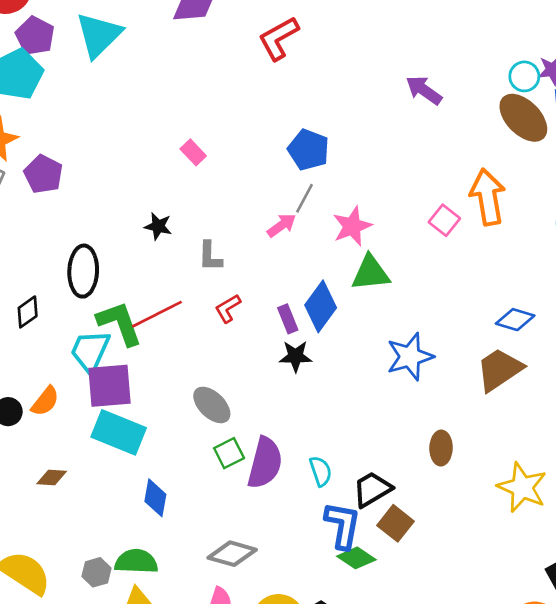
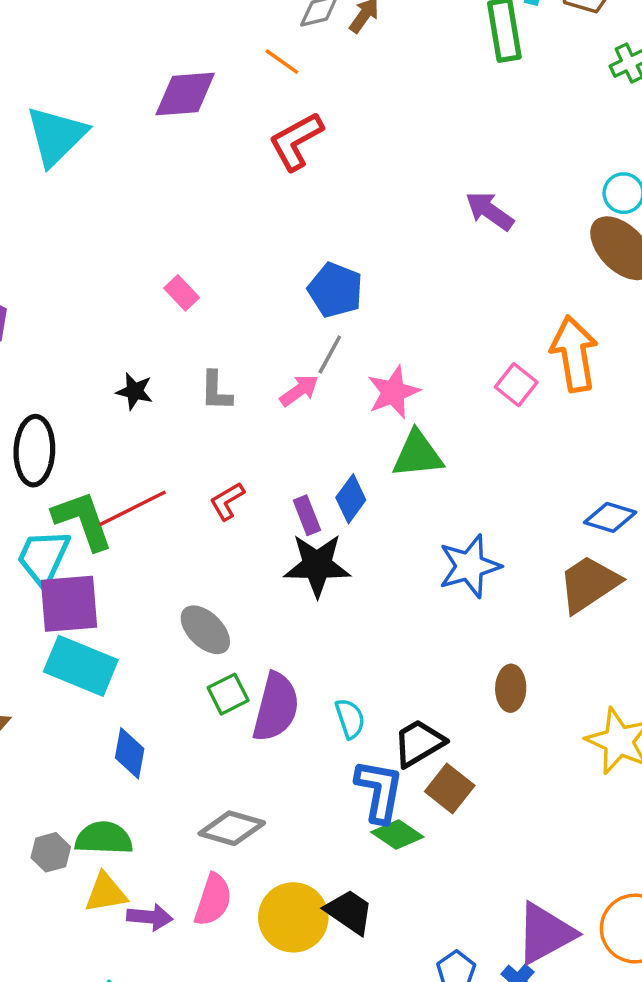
gray L-shape: (210, 256) -> (216, 391), moved
blue diamond: (321, 306) -> (351, 499), size x0.7
black star: (296, 356) -> (317, 565), size x1.5

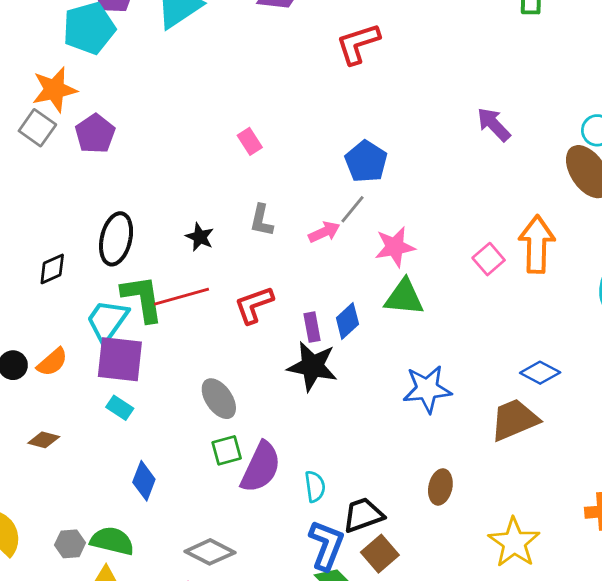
black star: (135, 391) -> (200, 237), moved
red L-shape: (227, 501) -> (254, 305), size x1.4
cyan rectangle: (81, 666) -> (120, 408), size x0.5

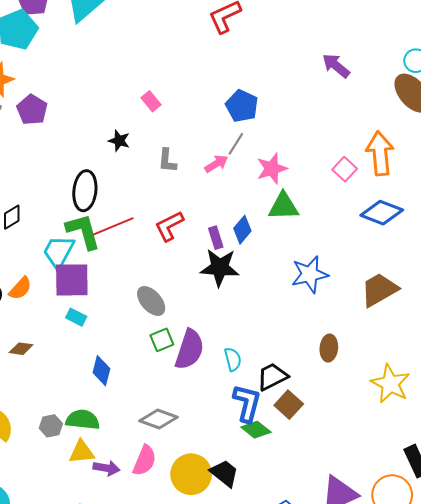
black star: (200, 237) -> (119, 141), moved
black ellipse: (116, 239) -> (85, 191), moved
blue diamond: (540, 373) -> (382, 213), moved, size x1.4

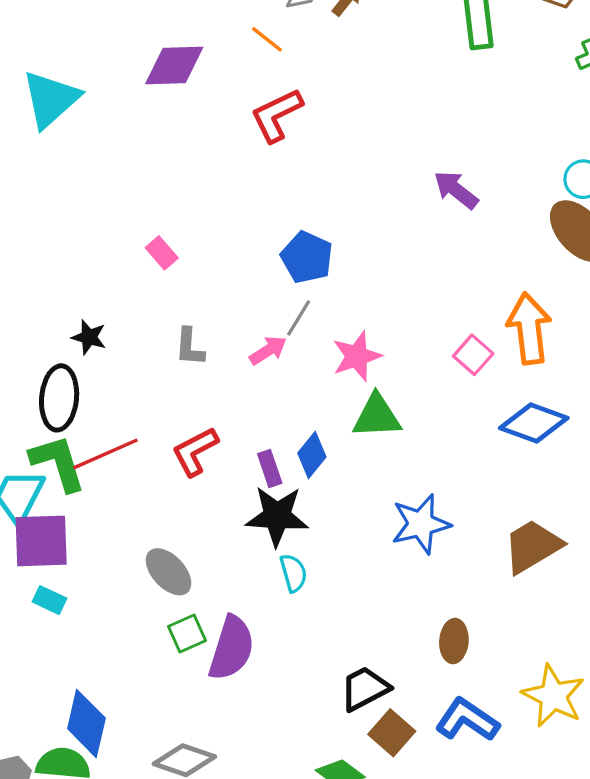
black star: (119, 141) -> (89, 337), moved
cyan semicircle: (233, 359) -> (293, 573), moved
blue diamond: (101, 371) -> (86, 723), moved, size x1.4
blue L-shape: (247, 403) -> (467, 720), moved, turned -69

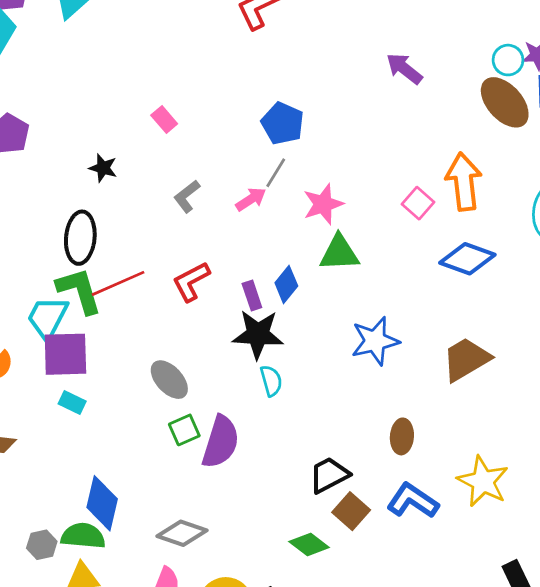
black star: (89, 337) -> (103, 168), moved
gray L-shape: (190, 347) -> (187, 196), turned 48

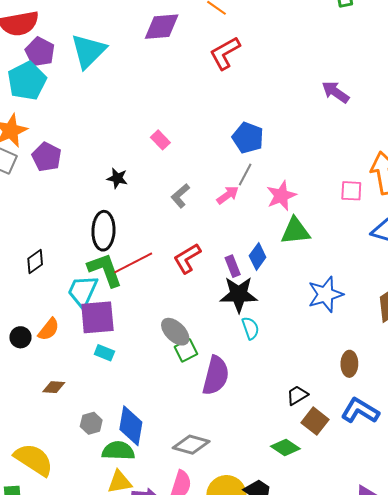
pink square: (418, 203) -> (351, 191), turned -35
green square: (184, 430) -> (186, 350), moved
black trapezoid: (329, 475) -> (297, 395), size x0.7
gray hexagon: (42, 545) -> (91, 423), moved

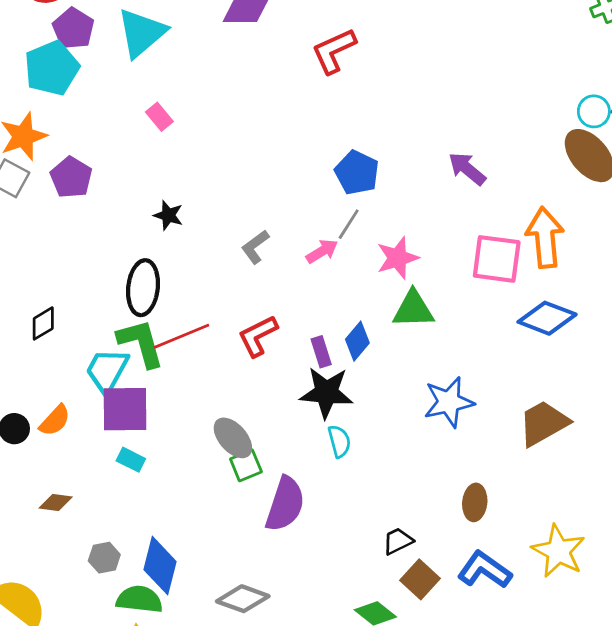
purple arrow: (335, 92) -> (467, 169), moved
pink rectangle: (160, 140) -> (159, 117), moved
pink square: (351, 191) -> (497, 259), size x1.6

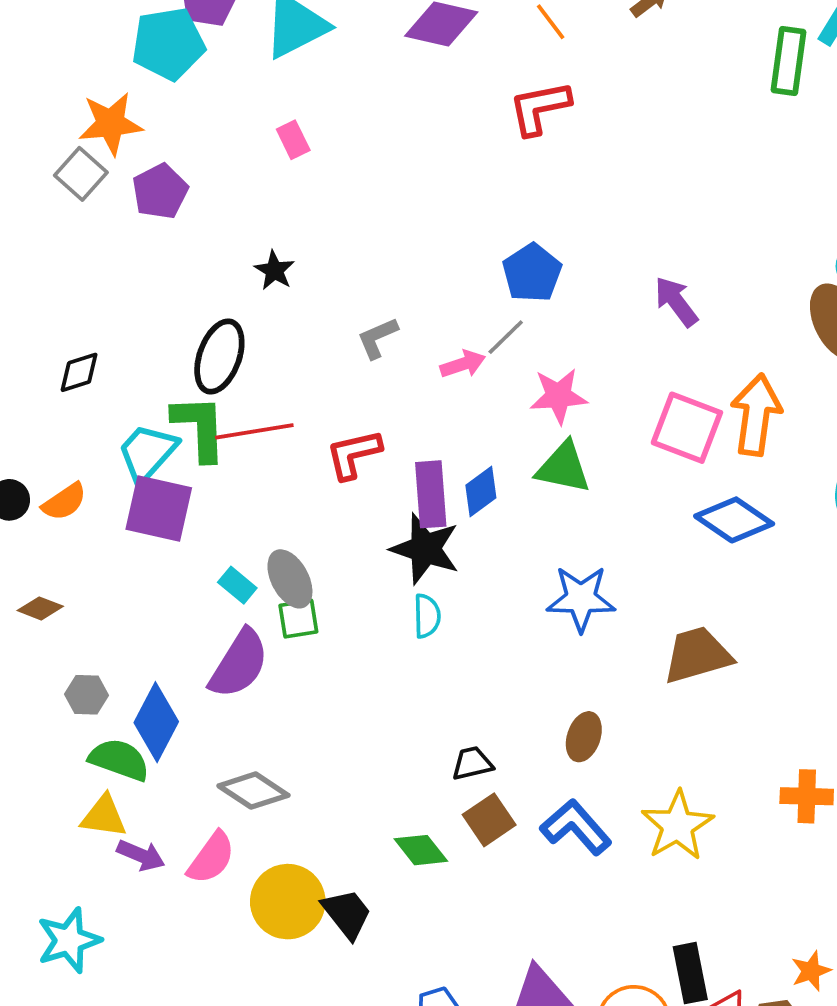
purple rectangle: (321, 352) -> (431, 494), size x1.6
cyan rectangle: (131, 460) -> (237, 585), moved
purple semicircle: (285, 504) -> (239, 664), moved

